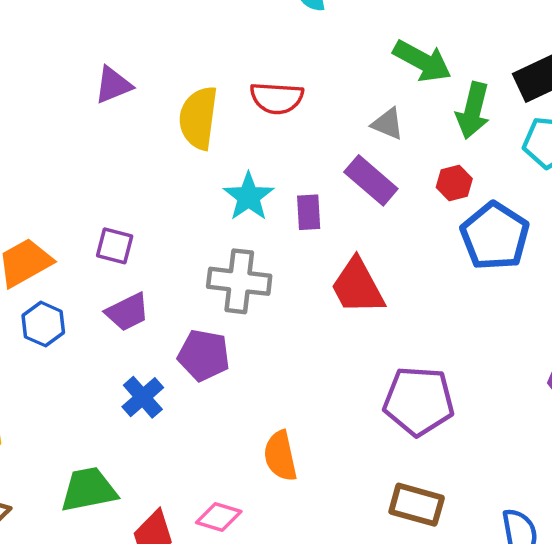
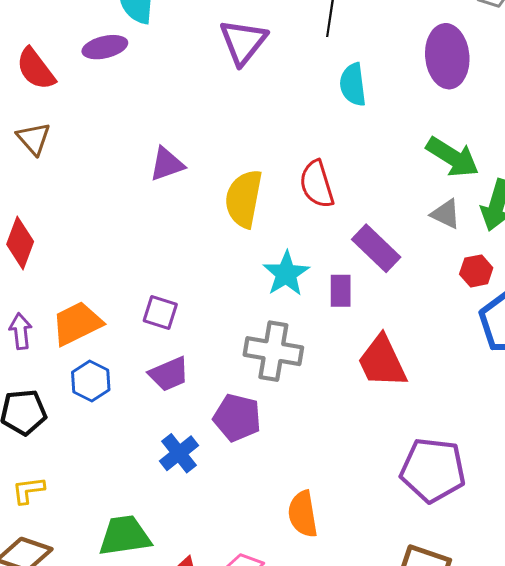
red semicircle: (277, 98) -> (317, 184), turned 66
gray triangle: (388, 124) -> (446, 214), moved
purple rectangle: (371, 180) -> (376, 248), moved

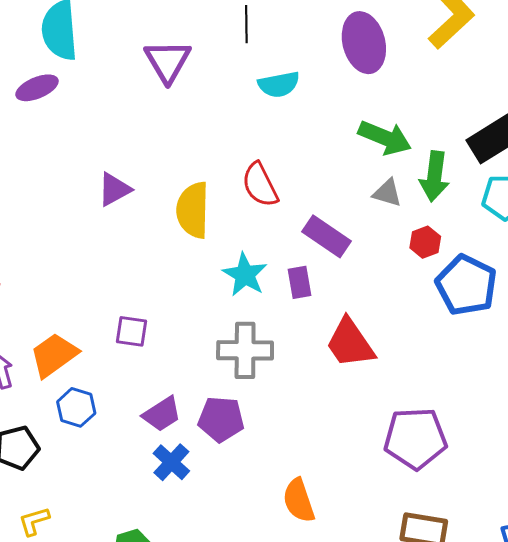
cyan semicircle: (353, 85) -> (279, 84), turned -84
purple trapezoid: (169, 374) -> (162, 414), moved

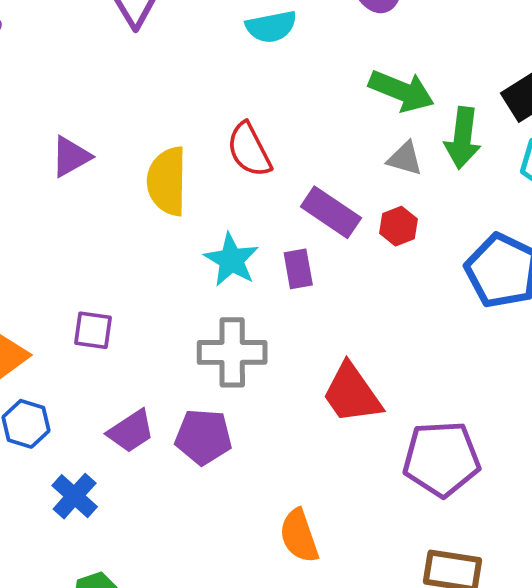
red hexagon: (425, 242) -> (398, 226), moved
red trapezoid: (350, 343) -> (352, 394), moved
blue cross: (171, 462) -> (75, 496), moved

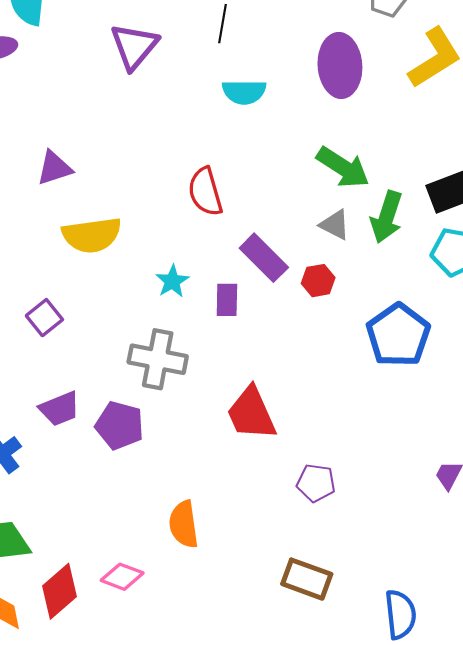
yellow semicircle: (167, 181) -> (92, 235), moved, turned -110
cyan star: (231, 260) -> (172, 281), size x0.7
purple square: (93, 330) -> (44, 318), turned 32
purple pentagon: (441, 459) -> (316, 483), size x0.6

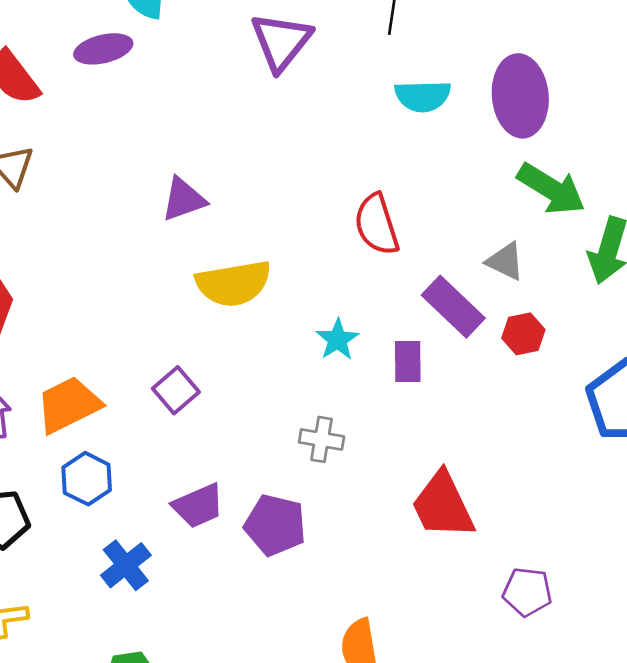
purple ellipse: (340, 65) -> (520, 96), moved
gray triangle: (335, 225) -> (505, 261), moved
gray cross: (158, 359) -> (322, 439), size x0.6

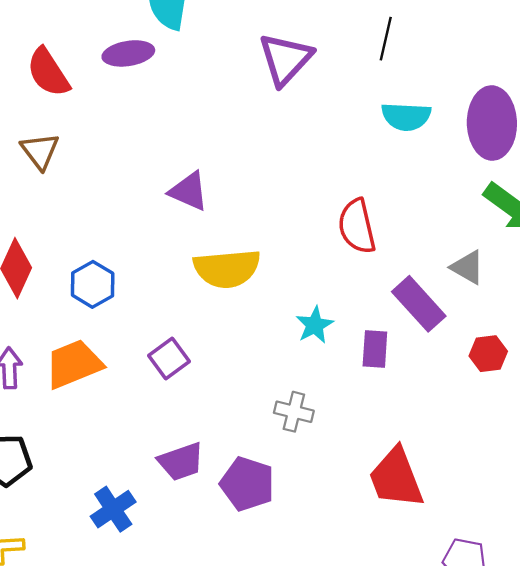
purple triangle: (184, 199) -> (189, 191), turned 39
red hexagon: (523, 334) -> (488, 354), moved
blue hexagon: (87, 479) -> (93, 284), moved

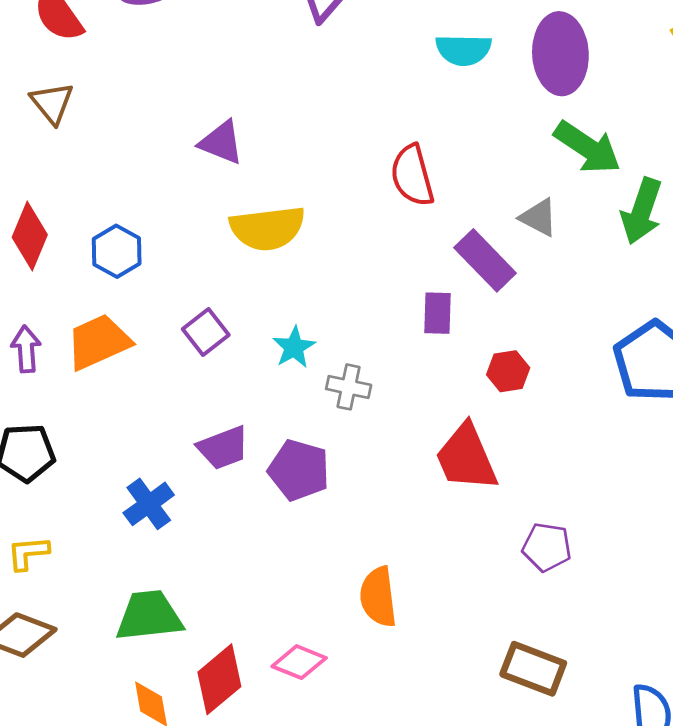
cyan star: (315, 325) -> (294, 347), moved
red hexagon: (488, 354) -> (508, 371), moved

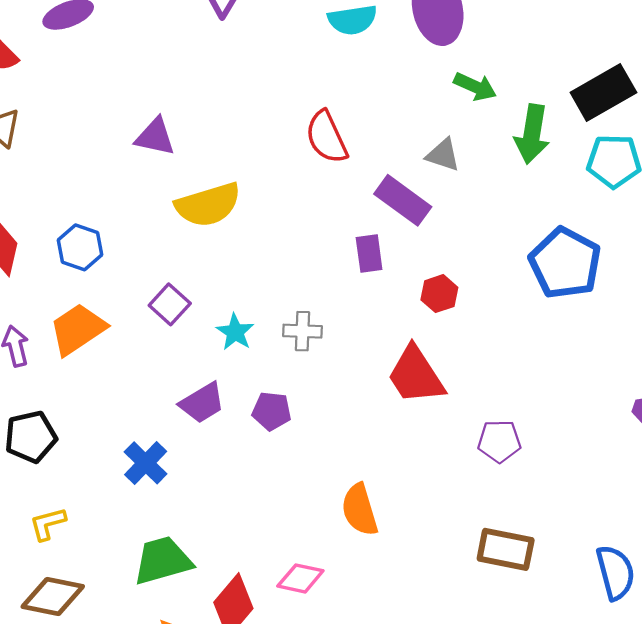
green arrow: (587, 147) -> (475, 87), size x0.7
cyan star: (294, 347) -> (235, 332), moved
purple pentagon: (299, 470) -> (272, 411), size x0.7

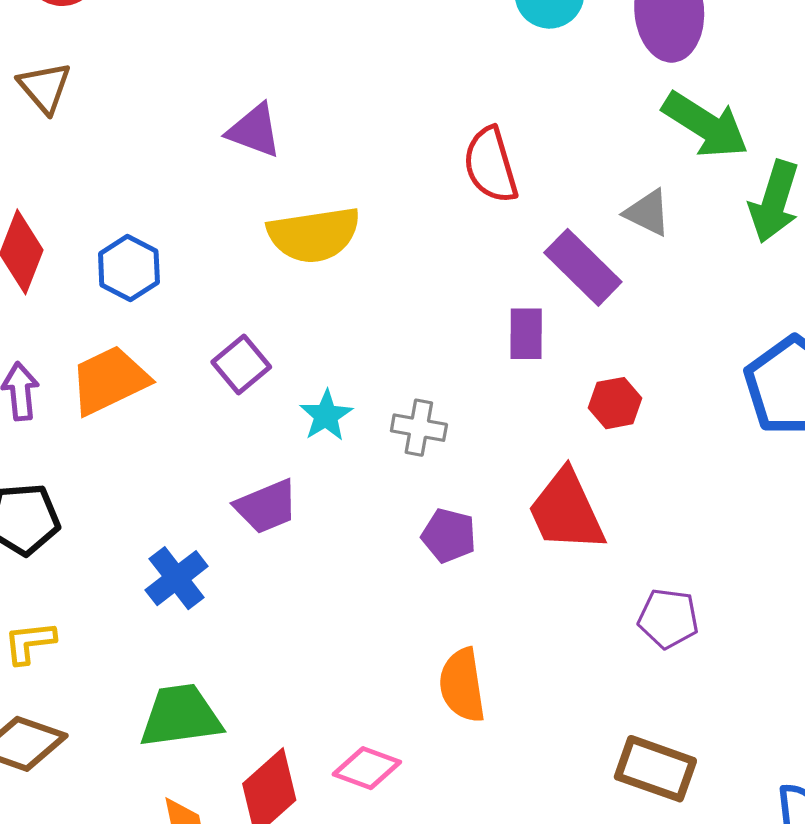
green arrow: (475, 87) -> (705, 125), size x1.5
purple pentagon: (272, 411) -> (449, 535), moved

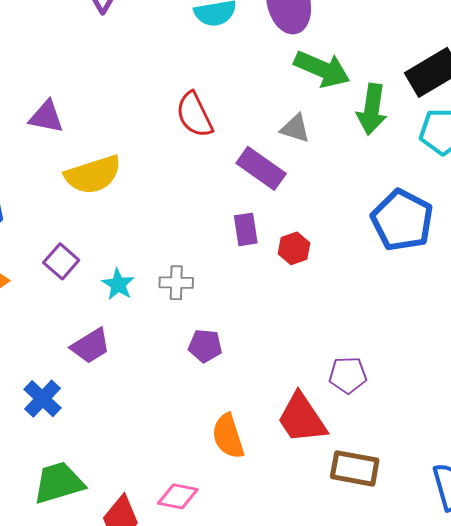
purple rectangle: (526, 334) -> (246, 229), moved
red trapezoid: (566, 511) -> (302, 418), moved

